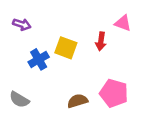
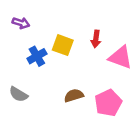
pink triangle: (123, 23) -> (120, 57), moved, size x1.5
pink pentagon: (114, 93) -> (108, 103), moved, turned 30

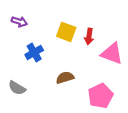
yellow square: (63, 45) -> (66, 32), moved
brown semicircle: (74, 96) -> (65, 78), moved

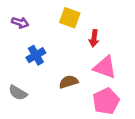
yellow square: (66, 32) -> (70, 18), moved
pink triangle: (112, 54) -> (105, 67), moved

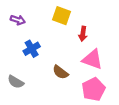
brown semicircle: (69, 82) -> (60, 72), turned -126

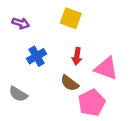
red arrow: (83, 34) -> (77, 56), moved
pink pentagon: (94, 89) -> (92, 103), moved

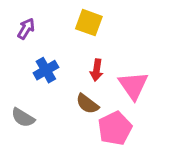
purple arrow: (21, 23) -> (26, 29), turned -77
pink triangle: (106, 68) -> (133, 85), turned 35

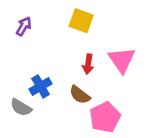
blue cross: (46, 70) -> (41, 86), moved
pink triangle: (133, 85) -> (122, 60), moved

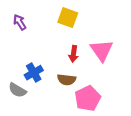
purple arrow: (24, 26) -> (20, 22), turned -63
brown semicircle: (80, 95) -> (67, 80), turned -30

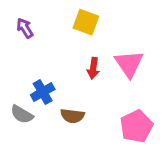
brown semicircle: (67, 80) -> (72, 116), moved
pink pentagon: (88, 98) -> (136, 126), moved

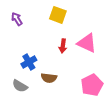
pink triangle: (129, 64) -> (87, 43), turned -30
gray semicircle: (22, 114) -> (20, 86), moved

